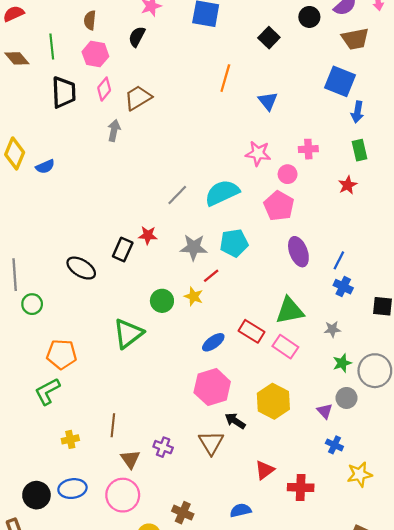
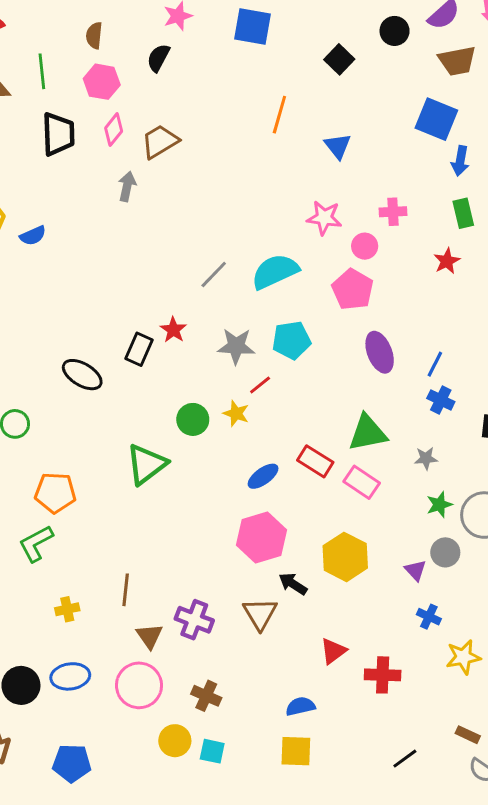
red star: (148, 235) -> (173, 330), turned 30
purple cross: (163, 447) -> (194, 620), size x1.4
brown cross: (183, 513) -> (206, 696), moved

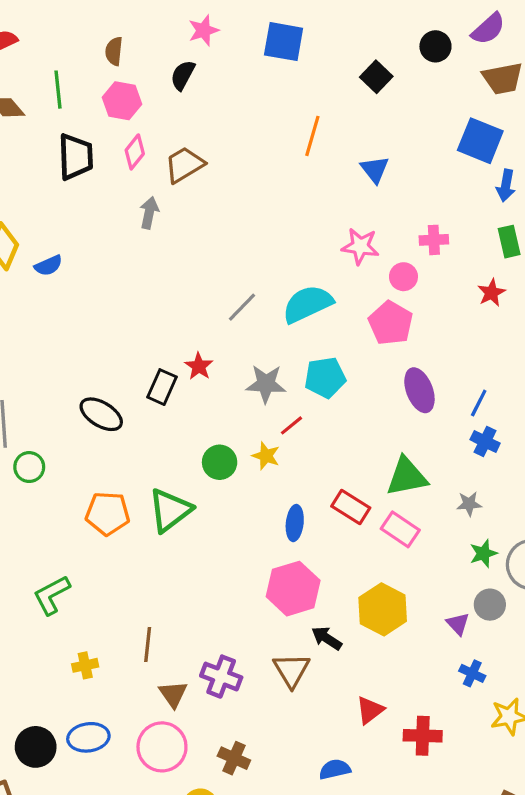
blue ellipse: (263, 476) -> (295, 523), turned -48
orange pentagon: (55, 493) -> (108, 513), moved

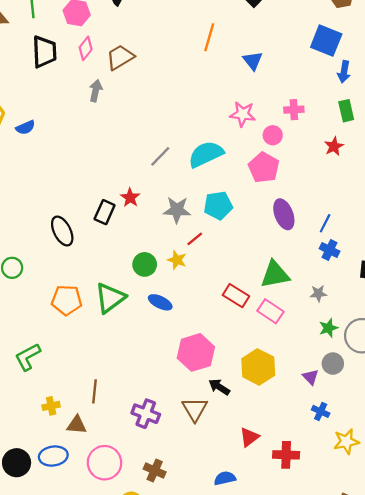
black ellipse: (101, 414) -> (62, 231), turned 32
blue ellipse: (295, 523) -> (160, 302), moved, turned -70
brown triangle: (173, 694) -> (77, 425), moved, turned -50

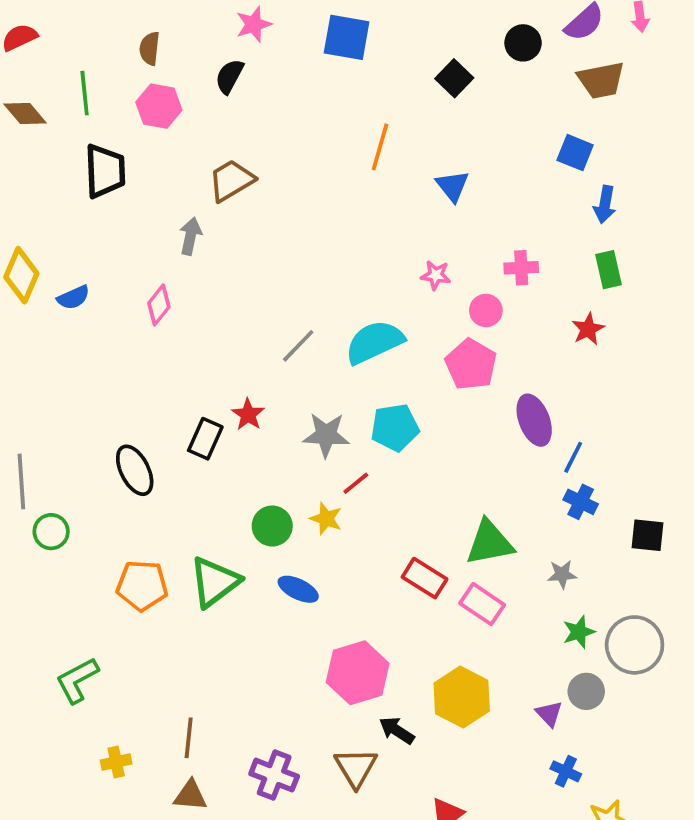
blue square: (326, 41) -> (575, 153), size x0.7
pink diamond: (86, 48) -> (159, 305), moved
pink star: (243, 114) -> (436, 275), size x0.7
purple ellipse: (284, 214) -> (534, 420), moved
brown triangle: (77, 425) -> (190, 795), moved

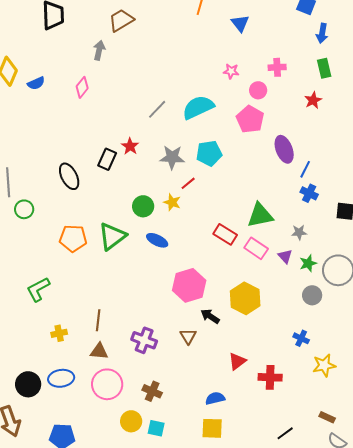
purple triangle: (549, 714) -> (285, 256), moved
brown triangle: (356, 768) -> (188, 336), size x0.7

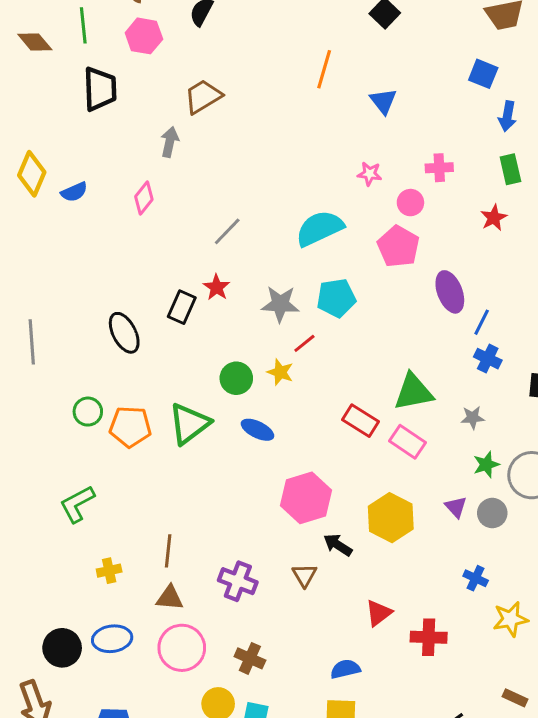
gray line: (157, 109) -> (227, 231), moved
green circle: (24, 209) -> (88, 412), moved
purple triangle: (285, 256) -> (456, 507), moved

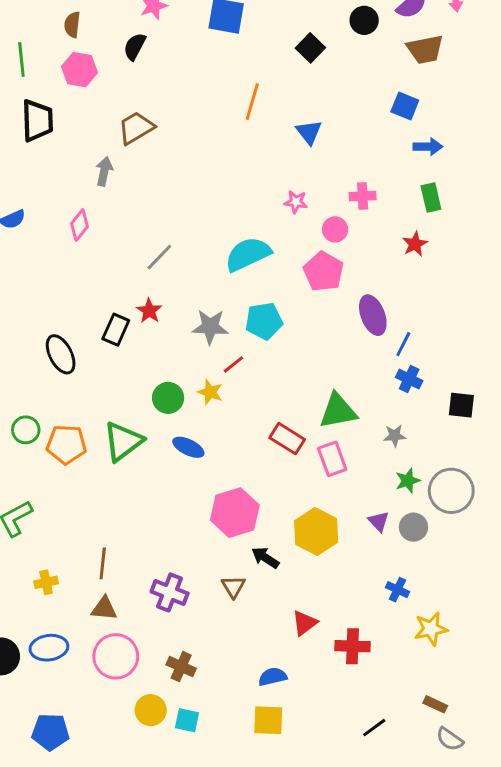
blue arrow: (507, 116) -> (428, 147), turned -100
pink rectangle: (407, 442) -> (332, 459), turned 36

